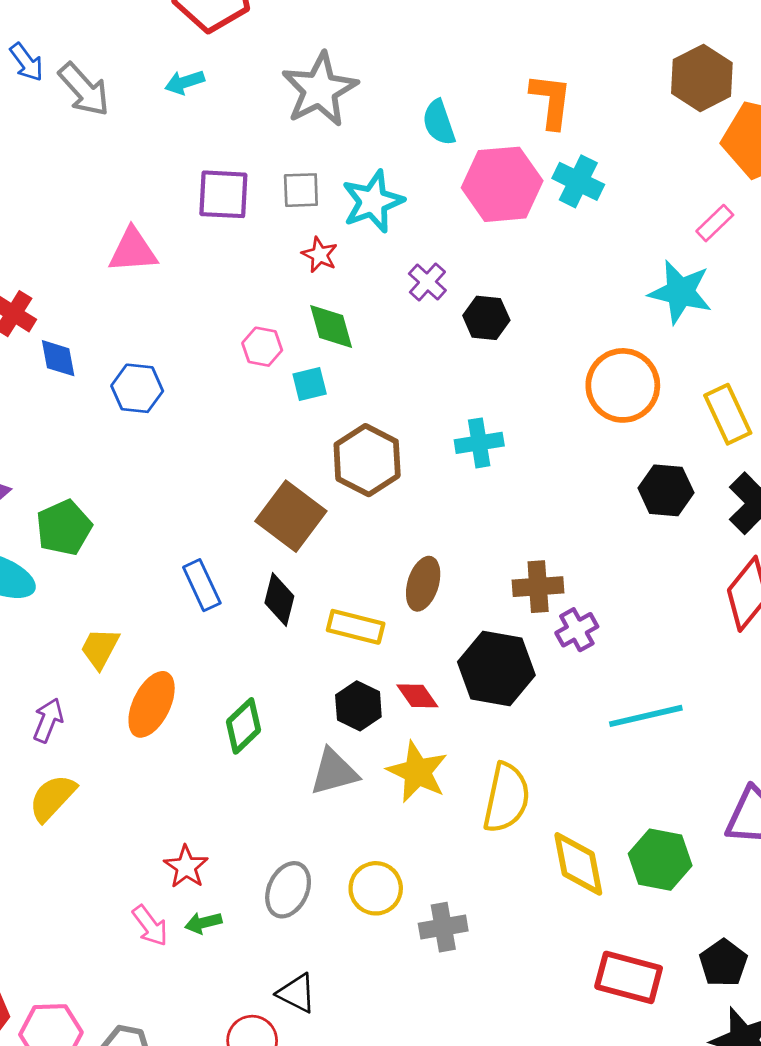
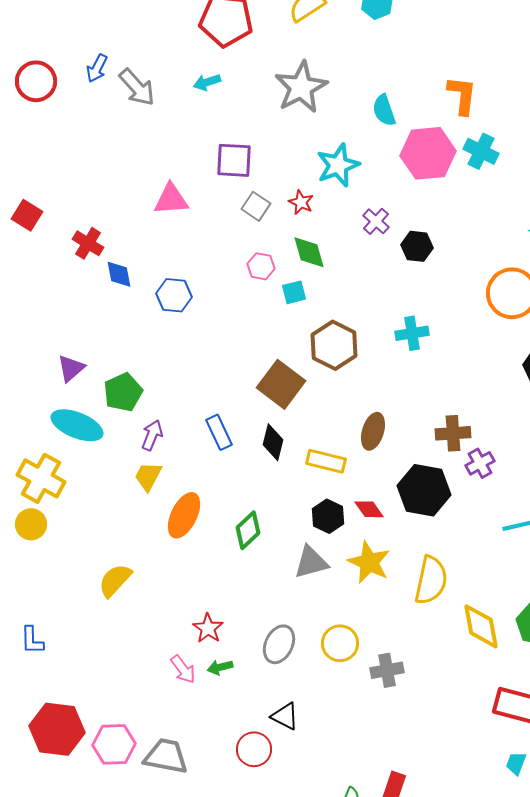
blue arrow: (27, 62) -> (97, 68), turned 64
gray square: (301, 190) -> (256, 206), moved, turned 36
purple arrow: (48, 720) -> (152, 435), moved

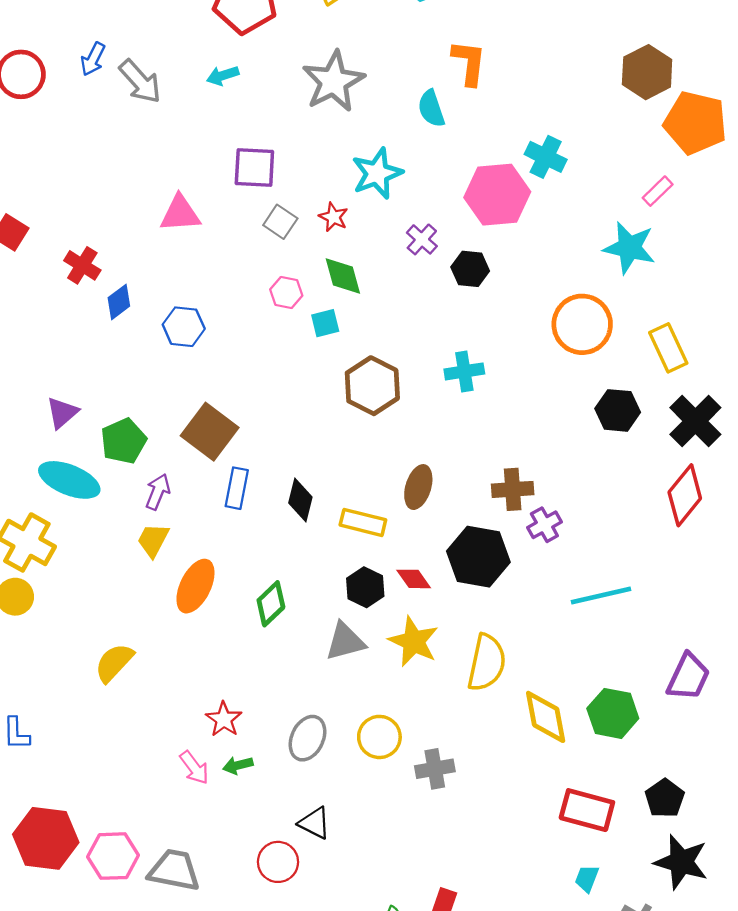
orange L-shape: (462, 95) -> (469, 63), moved
pink hexagon: (428, 153) -> (497, 195), moved
blue diamond: (119, 274) -> (119, 302), turned 64
brown square: (281, 384) -> (210, 432), moved
blue rectangle: (219, 432) -> (237, 488), turned 36

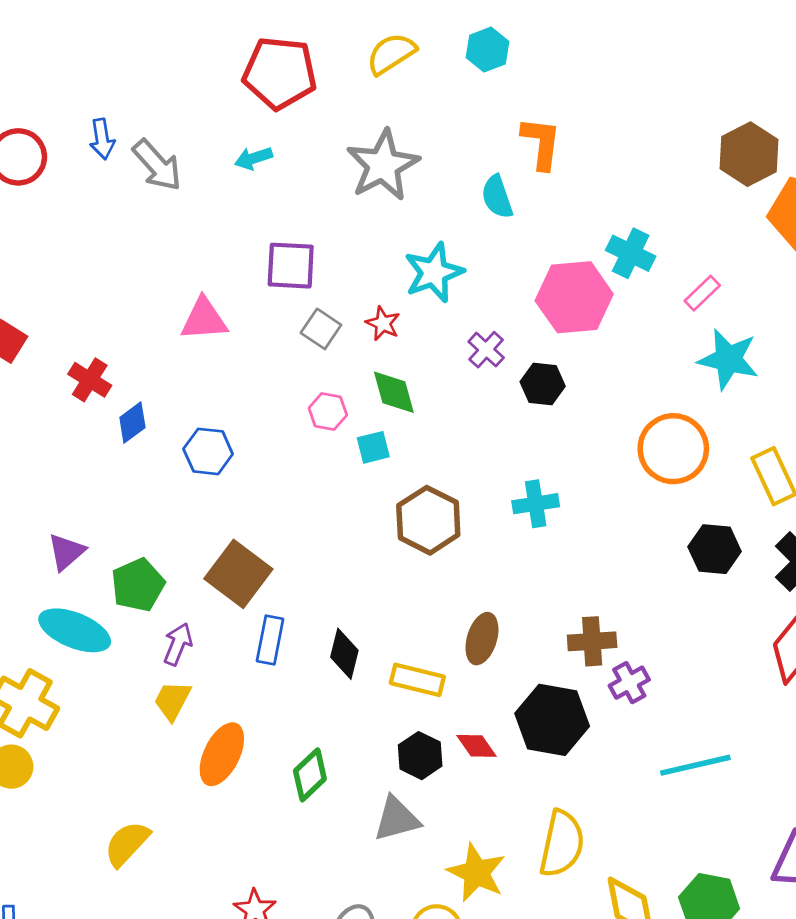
blue arrow: (93, 59) -> (102, 139), turned -36
pink rectangle: (658, 191) -> (702, 293), moved
yellow star: (414, 641) -> (476, 873), moved

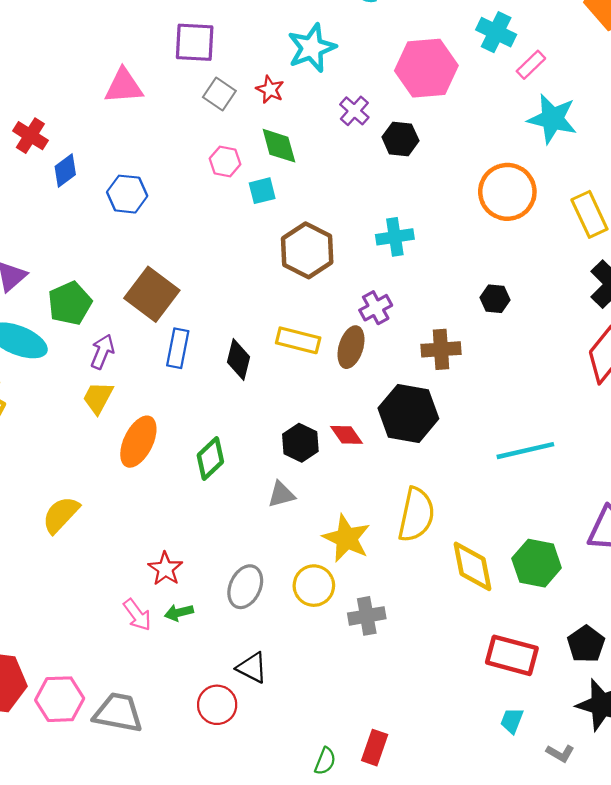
cyan cross: (631, 253) -> (496, 32), moved
black hexagon: (715, 549) -> (495, 299), moved, size x0.7
yellow rectangle: (417, 680) -> (298, 340), moved
purple cross: (629, 683) -> (376, 308), moved
gray triangle: (397, 819) -> (281, 494), size x0.7

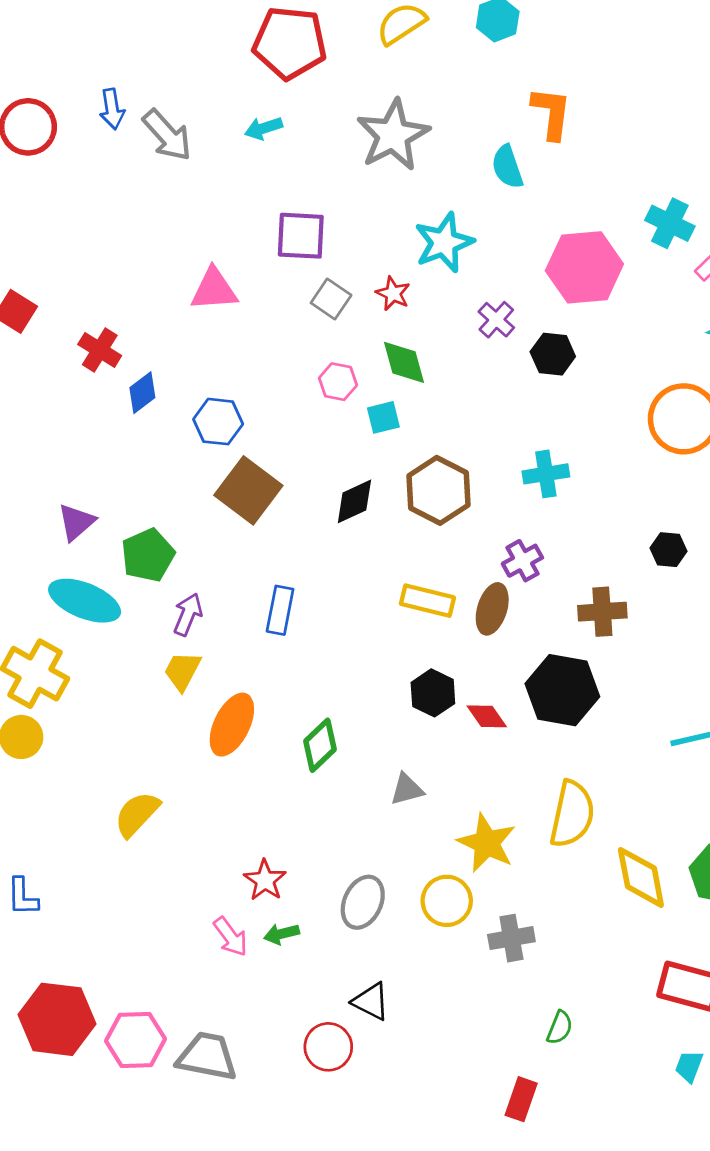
brown square: (152, 294) -> (248, 490), moved
black diamond: (239, 359) -> (354, 501), moved, turned 51
black hexagon: (300, 443) -> (433, 693), moved
green semicircle: (325, 761) -> (560, 1028), moved

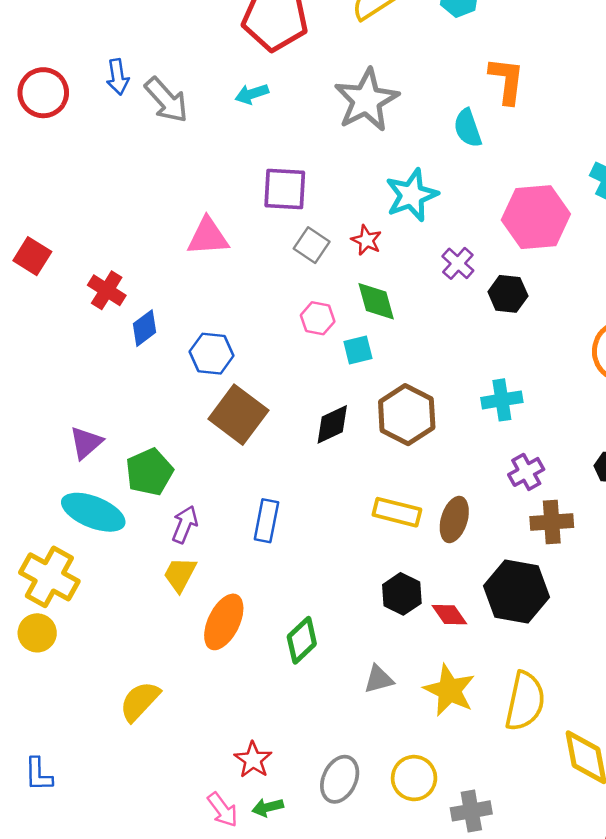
purple cross: (522, 561) -> (526, 472), moved
yellow star: (487, 843) -> (449, 690), moved

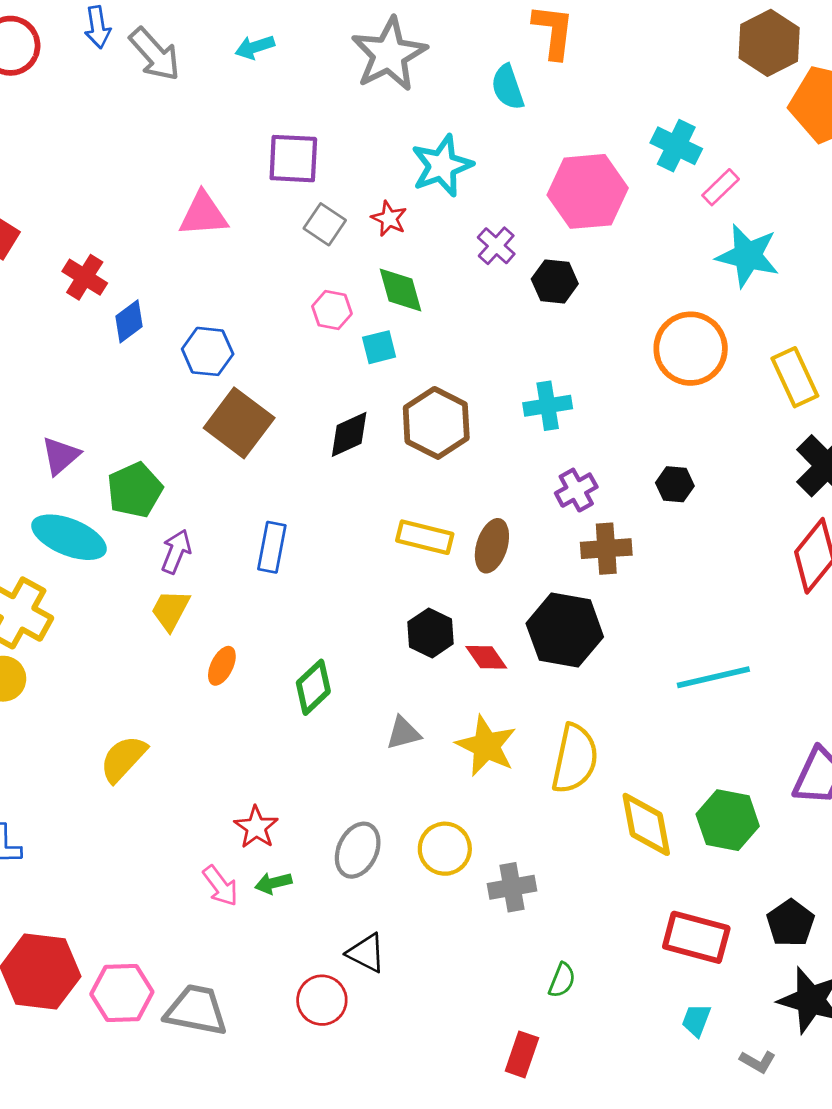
orange ellipse: (224, 622) -> (222, 666), size x0.6

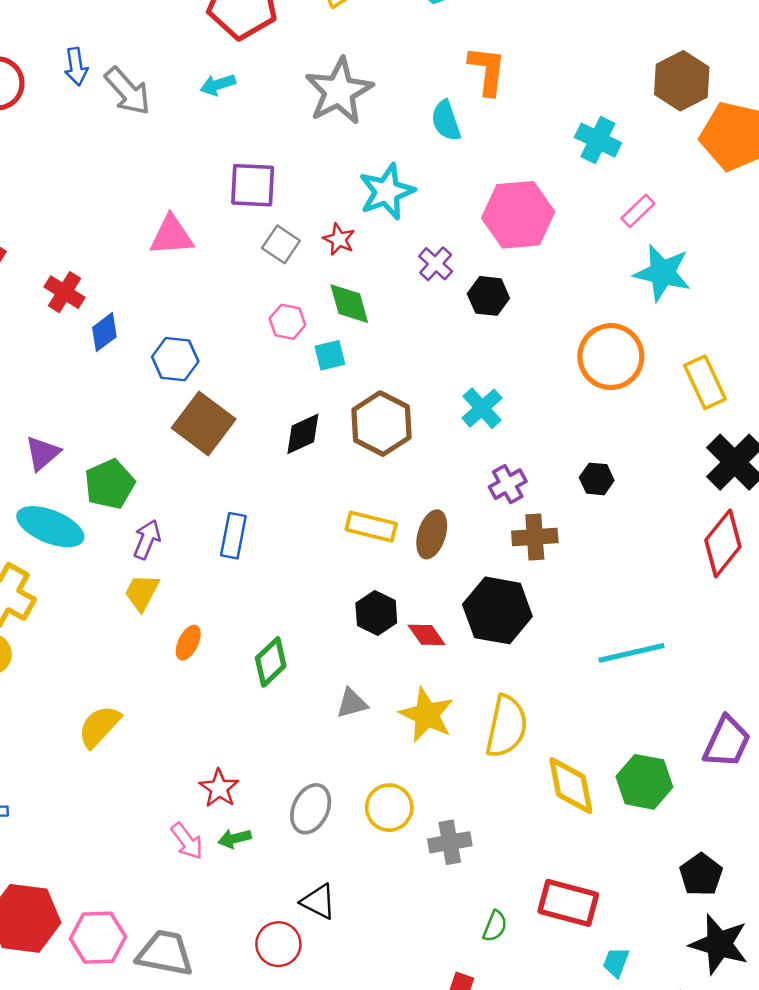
cyan cross: (676, 146) -> (598, 140), moved
cyan cross: (548, 406) -> (482, 408), turned -33
red rectangle: (696, 937) -> (568, 903), moved

